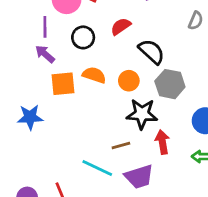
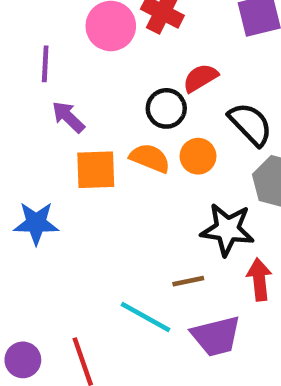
purple line: (45, 27) -> (45, 64), moved
black circle: (83, 37) -> (166, 108), moved
orange circle: (129, 81) -> (198, 156), moved

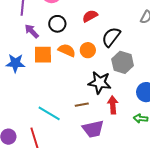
black circle: (166, 108) -> (57, 24), moved
black semicircle: (250, 124) -> (111, 37), turned -100
blue star: (36, 223) -> (15, 63), moved
cyan line: (145, 317) -> (49, 113), moved

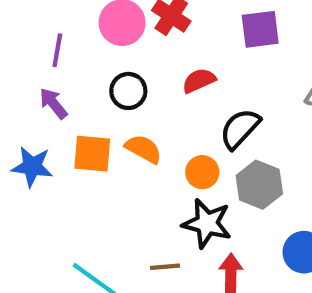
purple arrow: (32, 31) -> (53, 103), moved
orange circle: (88, 50) -> (202, 172), moved

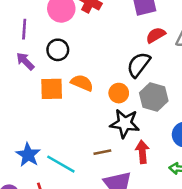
red semicircle: (199, 81) -> (156, 35), moved
black circle: (128, 91) -> (58, 50), moved
blue star: (32, 167) -> (28, 155), moved, turned 30

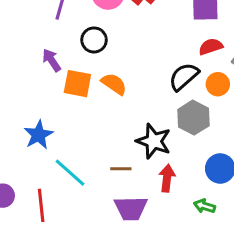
purple arrow: (25, 61) -> (52, 60), moved
orange circle: (119, 93) -> (218, 84), moved
blue star: (28, 155) -> (38, 135), moved

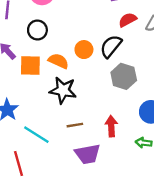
orange circle: (218, 84) -> (84, 50), moved
black star: (154, 141) -> (63, 90), moved

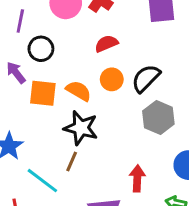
red semicircle: (128, 20) -> (106, 44), moved
black circle: (37, 30) -> (41, 49), moved
brown line: (75, 125) -> (72, 161), moved, turned -63

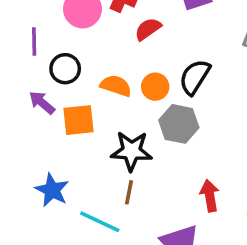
red semicircle: (106, 44) -> (148, 29), moved
orange semicircle: (79, 91) -> (116, 86), moved
gray hexagon: (158, 117) -> (179, 124), moved

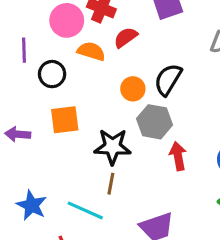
orange semicircle: (116, 86) -> (91, 51), moved
purple arrow: (42, 103) -> (18, 134), moved, turned -35
blue star: (52, 190) -> (32, 205), moved
red arrow: (210, 196) -> (178, 156), moved

